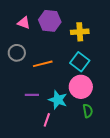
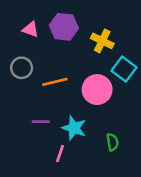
yellow cross: (80, 32) -> (102, 41), turned 30
cyan square: (80, 62) -> (124, 69), moved
pink circle: (81, 87) -> (97, 90), moved

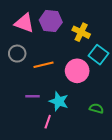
pink triangle: (31, 29) -> (24, 23), size x1.5
green semicircle: (112, 142) -> (96, 108), moved, turned -64

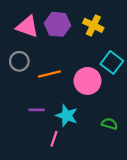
yellow cross: (81, 32) -> (93, 25), moved

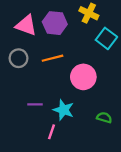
yellow cross: (93, 25) -> (89, 13), moved
cyan square: (112, 62) -> (106, 38), moved
orange line: (49, 74) -> (53, 58), moved

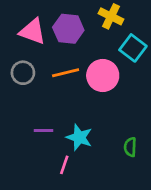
pink circle: (83, 77) -> (103, 75), moved
green semicircle: (104, 118) -> (130, 147), turned -104

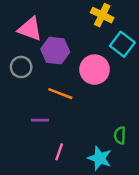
purple hexagon: (68, 29) -> (55, 51), moved
orange line: (66, 73) -> (60, 94), moved, turned 35
cyan star: (79, 137) -> (100, 158), moved

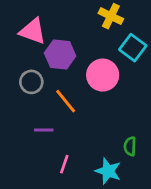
gray circle: (21, 67) -> (31, 82), moved
orange line: (60, 94) -> (66, 101), turned 30

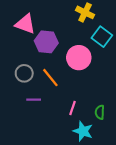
gray circle: (31, 82) -> (24, 73), moved
pink line: (64, 164) -> (72, 108), moved

